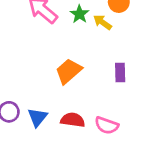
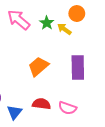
purple rectangle: (120, 72) -> (78, 67), size x1.6
blue triangle: (37, 117) -> (14, 112), moved

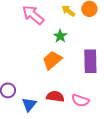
green star: (47, 23) -> (60, 36), moved
yellow arrow: (64, 29) -> (68, 11), moved

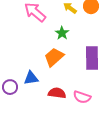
blue triangle: (29, 104) -> (31, 78), moved, turned 42

